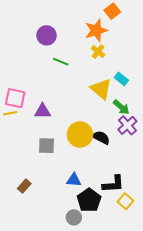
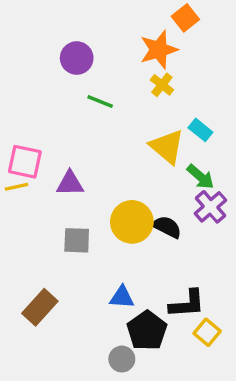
brown rectangle: (24, 186) -> (40, 307), size x1.5

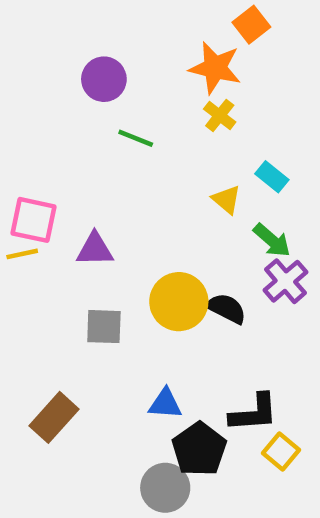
orange star: (159, 50) -> (215, 68), turned 30
yellow triangle: (167, 147) -> (226, 199), size x0.6
gray circle: (122, 359) -> (165, 488), size x1.4

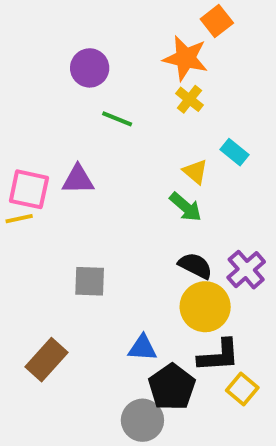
green arrow: (272, 240) -> (186, 207), moved
purple triangle: (95, 249) -> (78, 180), moved
purple cross: (285, 281) -> (246, 270), moved
yellow circle: (179, 302) -> (205, 307), moved

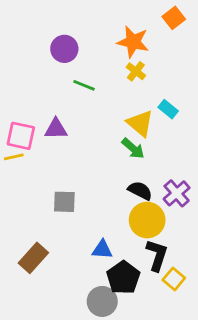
orange square: (217, 21) -> (174, 18), moved
yellow triangle: (195, 172) -> (140, 123), size x1.5
black L-shape: (219, 356) -> (157, 255), turned -68

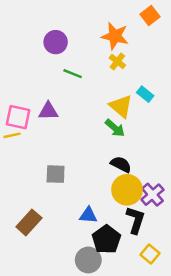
purple cross: (177, 193) -> (152, 195), moved
yellow square: (174, 279) -> (150, 254), moved

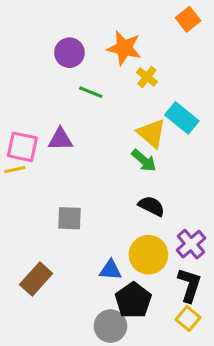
orange star: (115, 36) -> (124, 48), moved
cyan rectangle: (145, 94) -> (182, 118), size x1.5
yellow circle: (127, 190) -> (148, 255), moved
black L-shape: (135, 220) -> (189, 285), moved

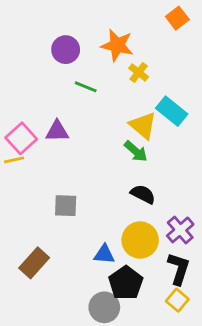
pink square: (22, 147) -> (21, 138), turned 36

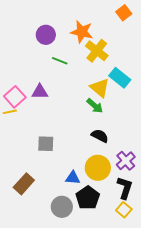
yellow cross: (139, 72) -> (97, 51), size x1.6
gray circle: (104, 307) -> (62, 207), moved

